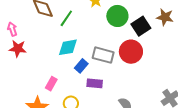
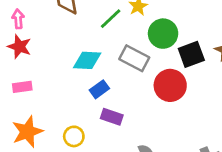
green line: (66, 18) -> (111, 19), moved
gray rectangle: (103, 55) -> (134, 58), moved
pink rectangle: (51, 84) -> (22, 87), moved, turned 40

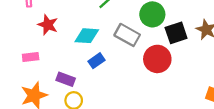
red star: (19, 47) -> (48, 25), moved
purple rectangle: (112, 117) -> (66, 79), moved

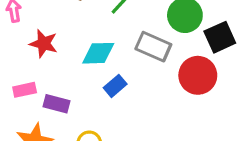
purple rectangle: (66, 79) -> (56, 104), moved

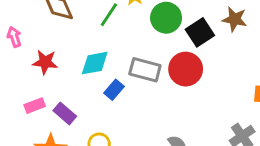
gray rectangle: (153, 47) -> (145, 70), moved
purple rectangle: (56, 104) -> (65, 113), turned 35

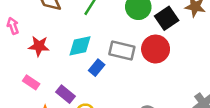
pink rectangle: (35, 106) -> (31, 82), turned 56
purple rectangle: (65, 113) -> (66, 94), moved

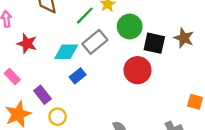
black square: (167, 18) -> (154, 43), turned 35
gray rectangle: (122, 50) -> (95, 42), moved, turned -65

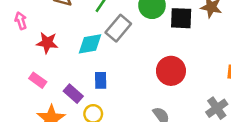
red circle: (138, 70) -> (171, 71), moved
blue rectangle: (78, 76) -> (101, 80), moved, turned -42

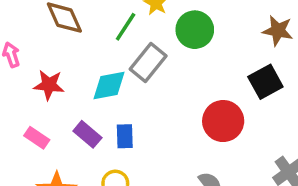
black square: (181, 18) -> (265, 82), moved, turned -30
purple rectangle: (73, 94) -> (87, 134), moved

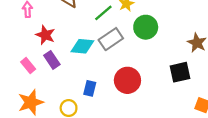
red circle: (223, 121) -> (127, 80), moved
purple rectangle: (87, 134) -> (52, 60), moved
blue rectangle: (125, 136) -> (90, 88), moved

